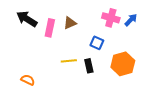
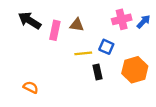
pink cross: (111, 18) -> (122, 19), turned -30
brown triangle: (70, 23) -> (77, 25), turned 32
yellow line: (69, 61) -> (83, 53), moved

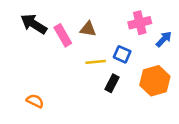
blue arrow: (144, 22) -> (164, 39), moved
pink rectangle: (55, 30) -> (63, 35), turned -42
black rectangle: (98, 72) -> (112, 83), turned 40

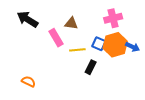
pink rectangle: (63, 35) -> (56, 38), moved
blue arrow: (164, 39) -> (132, 47), moved, turned 72
orange hexagon: (155, 81) -> (115, 45), moved

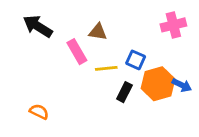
pink cross: (113, 18) -> (173, 25), moved
orange hexagon: (115, 45) -> (158, 84), moved
blue arrow: (132, 47) -> (182, 85), moved

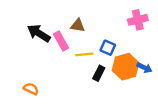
black arrow: (38, 26) -> (39, 33), moved

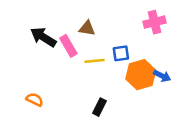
blue square: (108, 48) -> (121, 53), turned -32
black rectangle: (99, 73) -> (100, 107), moved

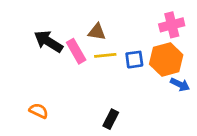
yellow line: (95, 61) -> (105, 55), moved
orange hexagon: (141, 75) -> (166, 60), moved

